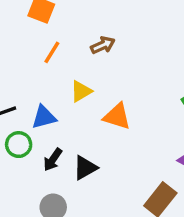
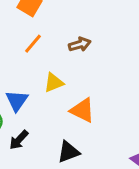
blue triangle: (44, 117) -> (17, 101), turned -50
black triangle: (85, 168) -> (68, 152), moved

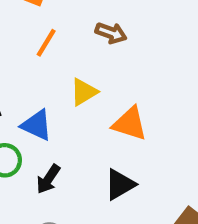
brown arrow: (80, 44) -> (111, 33), turned 45
blue triangle: (17, 101) -> (37, 125), turned -30

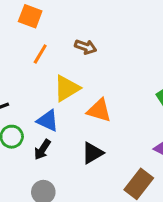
yellow triangle: (84, 92) -> (67, 88), size x1.4
blue triangle: (37, 125) -> (48, 121), moved

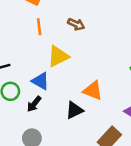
orange line: (40, 54) -> (39, 27), turned -42
orange triangle: (99, 110) -> (93, 91), moved

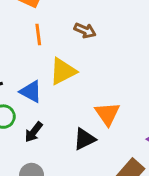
blue triangle: (41, 81) -> (31, 92), moved
orange triangle: (93, 91) -> (107, 114), turned 35

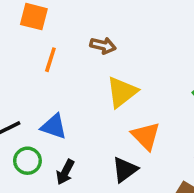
orange line: (38, 34) -> (50, 60), turned 35
yellow triangle: (63, 71) -> (122, 92), moved

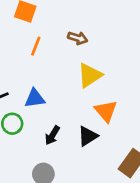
blue triangle: (54, 126) -> (35, 98), turned -30
black arrow: (65, 172) -> (52, 135), moved

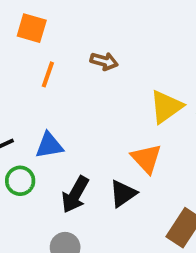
yellow triangle: (90, 75) -> (166, 107), moved
black arrow: (52, 135) -> (75, 194), size x1.4

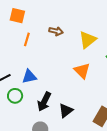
yellow triangle: (166, 107) -> (88, 40), moved
orange triangle: (146, 159) -> (82, 71), moved
black triangle: (123, 194) -> (66, 111), moved

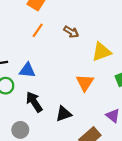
black arrow: (44, 102) -> (34, 102), turned 102
black triangle: (66, 111) -> (64, 114), moved

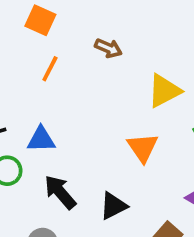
brown arrow: (71, 32) -> (108, 48), moved

